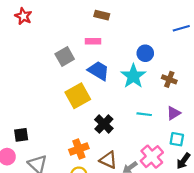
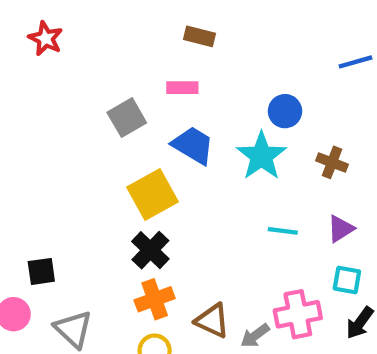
black cross: (104, 124) -> (150, 250), moved
pink cross: (152, 157) -> (298, 314), turned 30

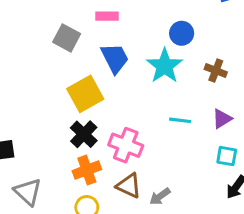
gray square: (127, 118) -> (67, 38), turned -32
blue trapezoid: (193, 145) -> (115, 58), turned 32
pink cross: (298, 314) -> (126, 145), moved, turned 32

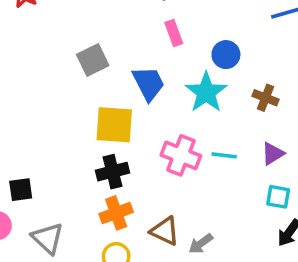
pink rectangle: (107, 16) -> (174, 33), moved, turned 70
gray square: (67, 38) -> (93, 60), turned 36
yellow square: (85, 94) -> (114, 125), turned 33
black cross: (84, 134) -> (113, 172), turned 32
pink cross: (126, 145) -> (181, 155), moved

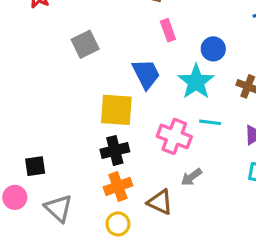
gray square: (93, 60) -> (85, 44), moved
cyan line: (224, 155) -> (210, 122), moved
gray arrow: (201, 244) -> (191, 177), moved

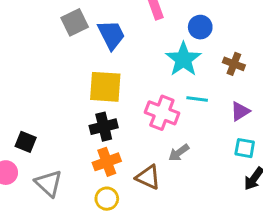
blue trapezoid: (146, 74) -> (111, 35), moved
black square: (35, 166) -> (26, 142), turned 30

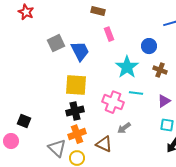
blue circle: (200, 27) -> (149, 46), moved
gray triangle: (49, 183) -> (57, 148), moved

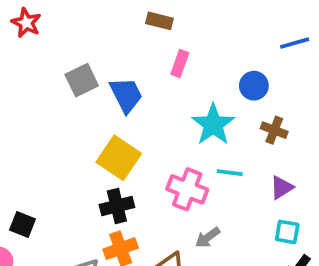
pink rectangle: (109, 34) -> (180, 63), turned 40
yellow square: (76, 85) -> (119, 158), turned 30

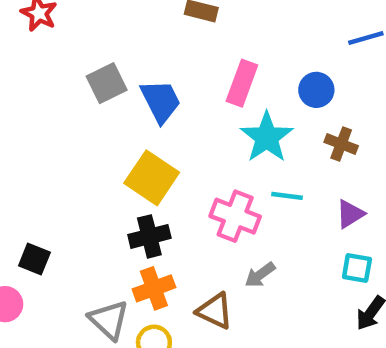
pink rectangle: (180, 63) -> (242, 83), moved, size x1.4

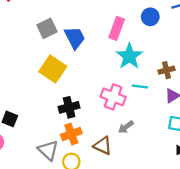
blue circle: (316, 90) -> (150, 17), moved
brown cross: (341, 144) -> (166, 70), moved, turned -35
yellow square: (152, 178) -> (53, 69), moved

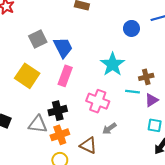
pink rectangle: (117, 28) -> (65, 76), moved
yellow square: (53, 69) -> (27, 76), moved
cyan line: (140, 86) -> (133, 92), moved
gray triangle: (48, 150) -> (38, 124), moved, turned -36

